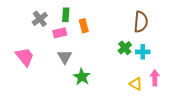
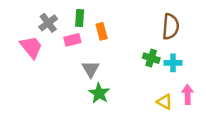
green cross: (125, 48) -> (151, 58), turned -32
pink trapezoid: (25, 57) -> (31, 47), moved
gray triangle: (65, 57) -> (91, 69), moved

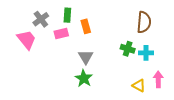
gray triangle: (91, 69) -> (86, 57), moved

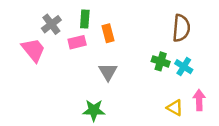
cyan cross: (146, 53) -> (184, 67), turned 32
green star: (84, 78) -> (94, 110), moved, turned -30

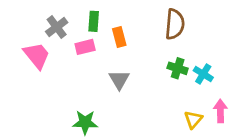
brown semicircle: (181, 28) -> (175, 24), moved
yellow triangle: (175, 108) -> (193, 120), turned 42
green star: (94, 110) -> (85, 122), moved

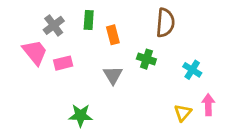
pink rectangle: (85, 47) -> (63, 63), moved
green cross: (178, 68) -> (146, 59), moved

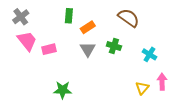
brown semicircle: (165, 23) -> (129, 18), turned -60
gray cross: (54, 25) -> (21, 17), moved
orange rectangle: (113, 35) -> (88, 27), turned 72
gray triangle: (113, 75) -> (88, 49), moved

